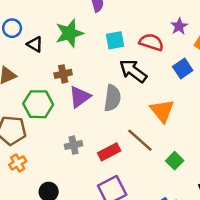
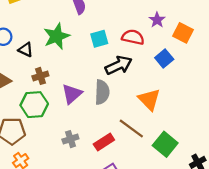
black arrow: (133, 71) -> (119, 65), turned 124
brown cross: (63, 74) -> (40, 76), moved
green square: (175, 161) -> (165, 144), size x1.5

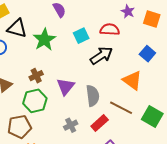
black triangle: (26, 50) -> (17, 28), moved, size x1.5
blue square: (164, 59) -> (147, 54), moved
gray semicircle: (102, 92) -> (93, 96), moved

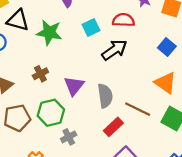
green star: (44, 40) -> (49, 33), turned -30
orange triangle: (132, 80) -> (165, 83), moved
green hexagon: (35, 101) -> (51, 113), moved
gray cross: (71, 125) -> (69, 137), moved
brown pentagon: (19, 127) -> (17, 118), moved

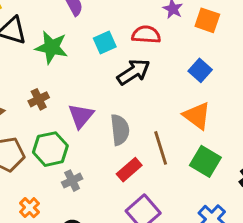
brown line: (138, 109) -> (161, 148), turned 45

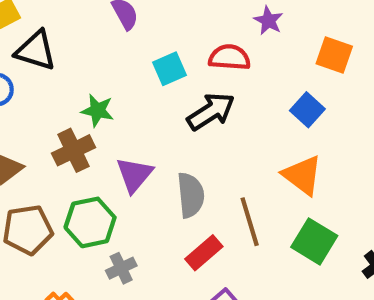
orange square: (207, 20) -> (334, 55), moved
green star: (51, 47) -> (97, 111), moved, size x0.7
brown cross: (39, 99) -> (73, 150), size x1.4

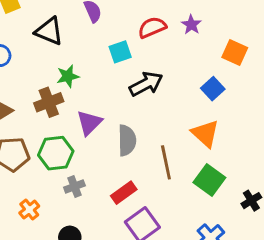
black triangle: (36, 51) -> (49, 31), moved
red semicircle: (230, 57) -> (152, 27), moved, turned -32
green star: (97, 111) -> (68, 76), turned -30
red rectangle: (204, 253) -> (124, 193), moved

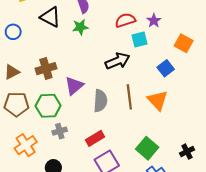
cyan square: (120, 52) -> (140, 40), moved
green star: (68, 76) -> (80, 27), moved
brown line: (166, 162) -> (129, 97), moved
green square: (209, 180) -> (147, 148), moved
orange cross: (29, 210) -> (26, 145), size x1.5

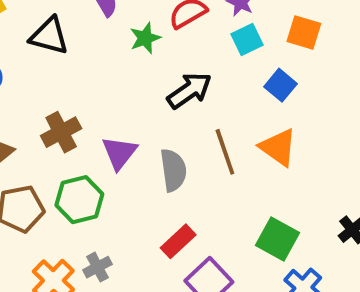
green star: (80, 27) -> (145, 38), moved
cyan square: (140, 40) -> (247, 40), moved
gray cross: (60, 131) -> (98, 267), moved

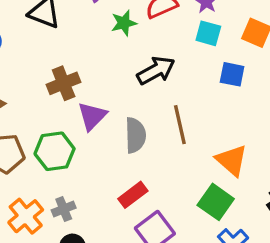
cyan square: (247, 40) -> (208, 33), turned 35
blue square: (280, 85) -> (232, 74), turned -35
brown cross: (61, 132) -> (64, 83), moved
orange triangle: (278, 147) -> (232, 160), moved

